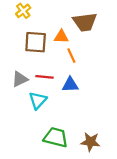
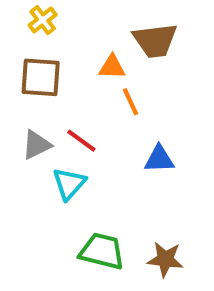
brown square: (36, 42) -> (41, 77), moved
red line: (45, 77) -> (81, 141), turned 30
blue triangle: (70, 85) -> (159, 159), moved

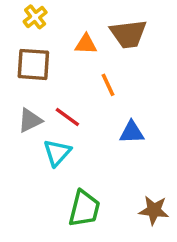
orange triangle: (112, 67) -> (86, 44), moved
green trapezoid: (102, 251) -> (84, 209), turned 90
brown star: (165, 259) -> (154, 210), moved

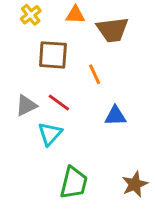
orange triangle: (86, 44) -> (75, 15), moved
brown square: (33, 64) -> (53, 55), moved
brown star: (154, 210) -> (135, 184), turned -30

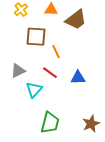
brown trapezoid: (112, 30) -> (76, 20), turned -30
orange line: (95, 74) -> (56, 52), moved
red line: (59, 103) -> (50, 73), moved

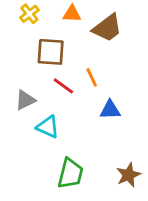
orange line: (56, 52) -> (92, 77), moved
red line: (50, 73) -> (63, 86), moved
cyan triangle: (34, 90) -> (48, 127), turned -48

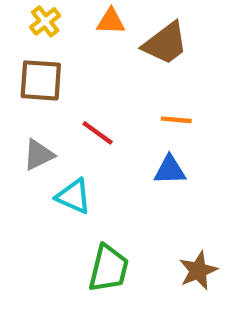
brown square: (51, 52) -> (41, 80), moved
orange line: (92, 77) -> (176, 120), moved, turned -60

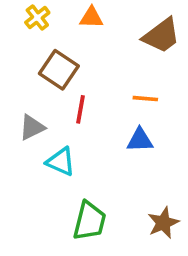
brown trapezoid: (165, 43) -> (161, 36), moved
brown square: (41, 80) -> (59, 70), moved, turned 30
red line: (98, 133) -> (81, 109), turned 64

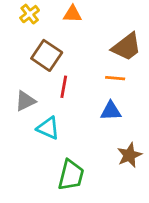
brown trapezoid: (161, 36) -> (127, 47), moved
brown star: (163, 223) -> (129, 155), moved

